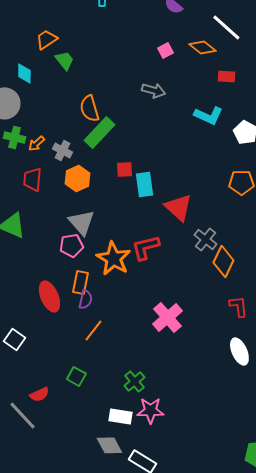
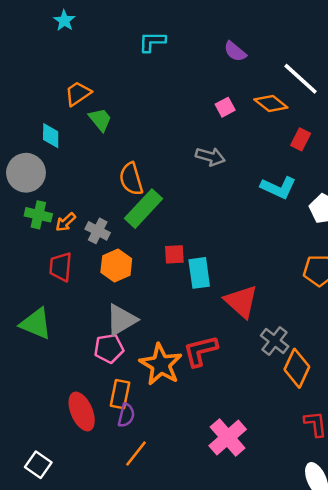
red rectangle: (226, 76) -> (301, 139), turned -66
gray triangle: (81, 222) -> (121, 320), turned 40

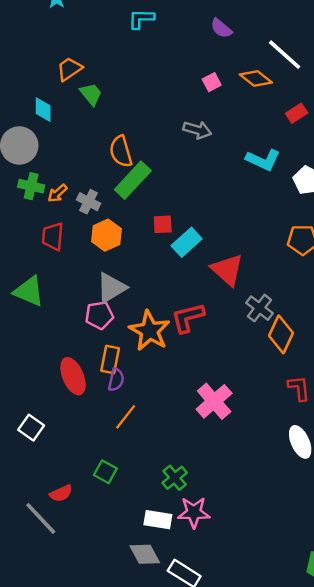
red rectangle: (301, 139) -> (297, 113), moved, turned 30
cyan rectangle: (199, 273) -> (187, 242), turned 56

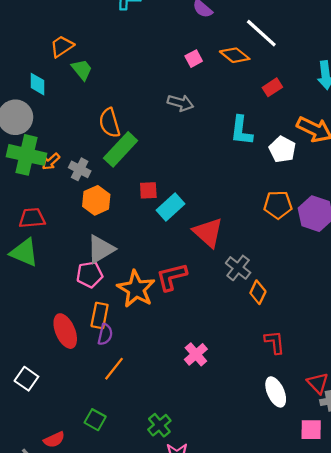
cyan L-shape: (263, 160) -> (241, 131), turned 72
green cross: (31, 186) -> (26, 155), size x1.6
red trapezoid: (53, 236) -> (32, 218), moved, turned 80
orange diamond: (281, 334) -> (258, 292), size x0.7
pink cross: (214, 401) -> (196, 354), size x0.7

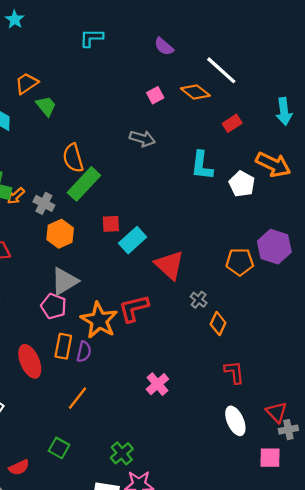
orange pentagon: (278, 205) -> (240, 262), moved
gray cross: (238, 268) -> (199, 300), size x0.7
pink pentagon: (90, 275) -> (54, 306), turned 30
purple semicircle: (105, 334) -> (84, 352), moved

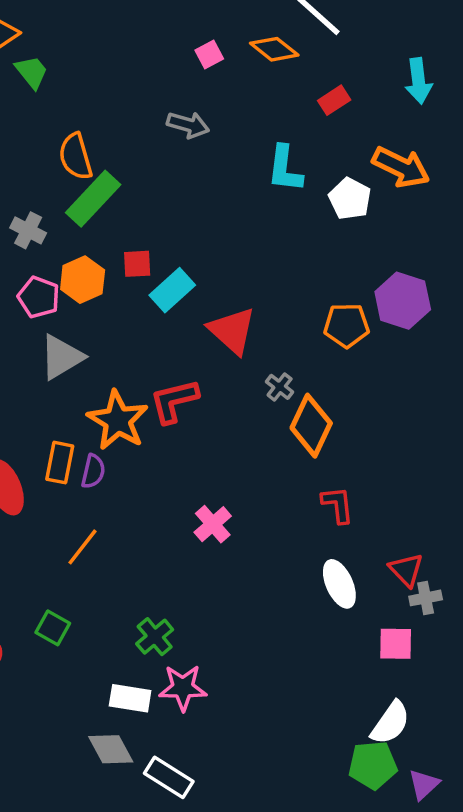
orange hexagon: (60, 234) -> (83, 280), moved
pink pentagon: (54, 306) -> (39, 297), moved
orange diamond: (218, 323) -> (311, 426), size x1.6

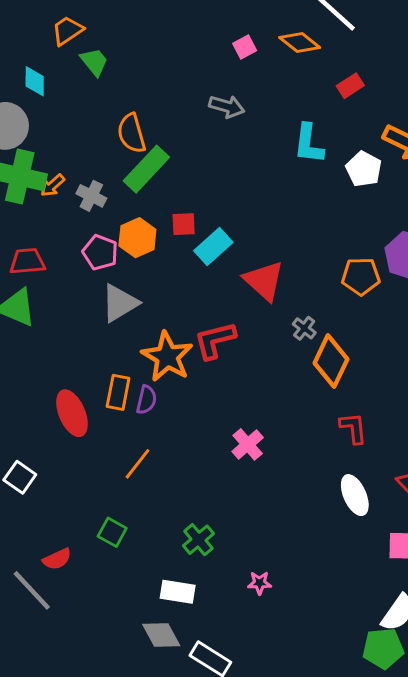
pink star: (183, 688) -> (260, 583), moved, size x0.6

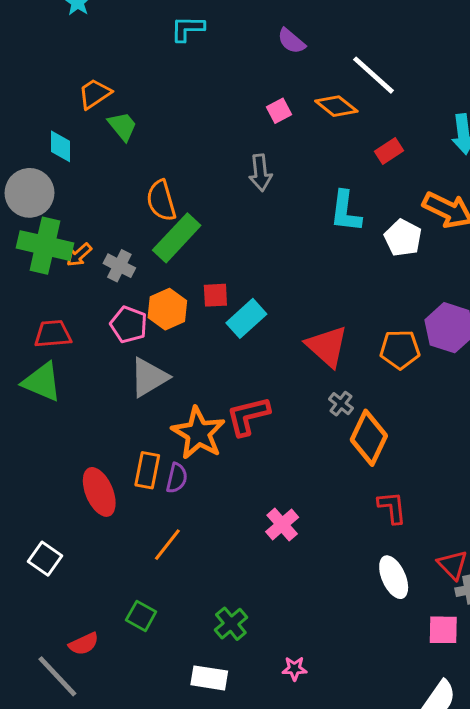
gray arrow: (227, 107) -> (260, 173), turned 68
red triangle: (264, 281) -> (327, 346), moved

